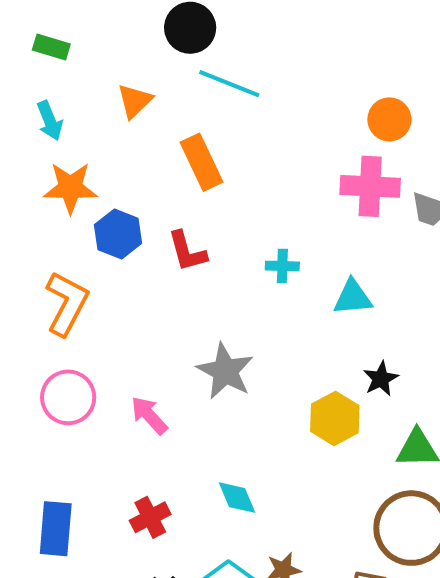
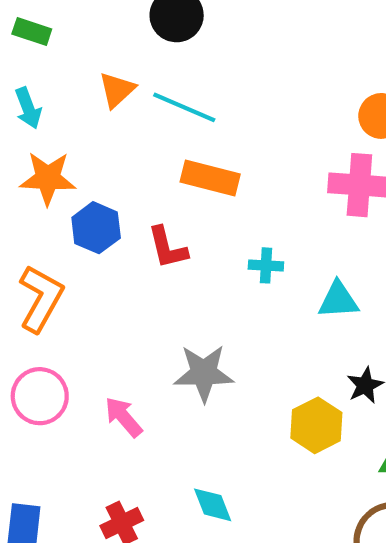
cyan line: (229, 84) -> (184, 107), moved
orange rectangle: (202, 162) -> (210, 178), moved, turned -52
gray star: (225, 371) -> (204, 373), turned -30

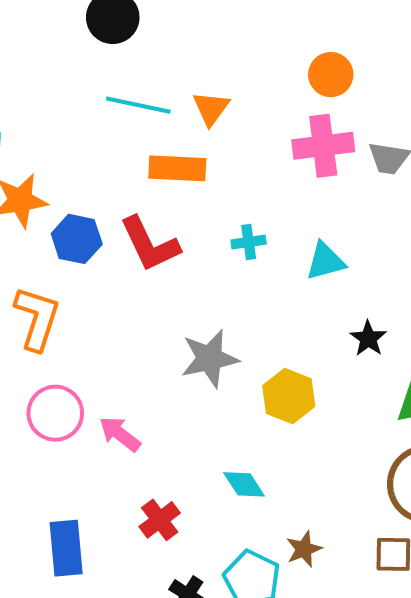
orange triangle: (117, 90) -> (211, 108), moved
red L-shape: (167, 248) -> (150, 244), size x1.4
pink arrow: (123, 417) -> (120, 434), moved
yellow hexagon: (316, 425) -> (289, 396), moved

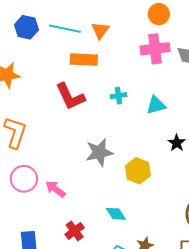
blue hexagon: (77, 239) -> (26, 27), moved

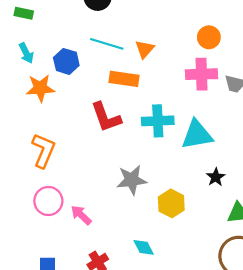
blue hexagon: (26, 27) -> (66, 61), moved
cyan cross: (118, 96) -> (158, 121), size x1.8
cyan triangle: (156, 105) -> (197, 135), size x1.5

